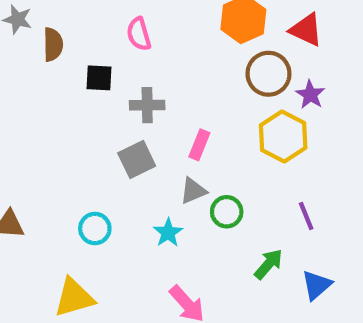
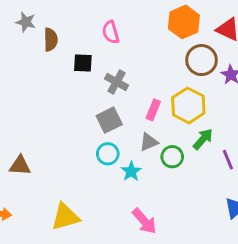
gray cross: (147, 105) -> (117, 82), turned 30
yellow hexagon: (283, 136) -> (188, 105), moved
cyan circle: (95, 229) -> (108, 154), moved
green arrow: (268, 264) -> (203, 139), moved

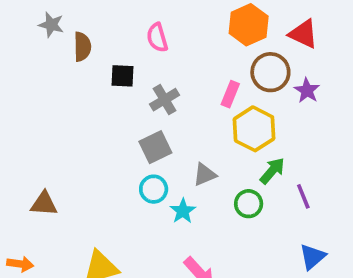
gray cross: (117, 82) -> (165, 100), turned 30
pink rectangle: (153, 110) -> (230, 94), moved
green circle: (172, 157) -> (249, 204), moved

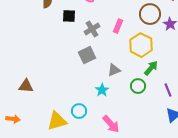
pink rectangle: (230, 94) -> (118, 26), moved
cyan circle: (154, 189) -> (79, 111), moved
purple line: (303, 196) -> (168, 90), moved

